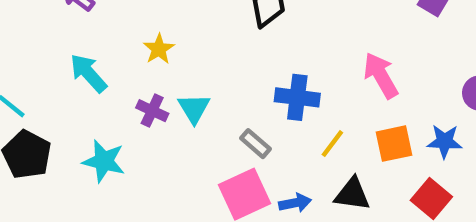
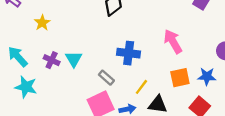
yellow star: (159, 49) -> (42, 23), moved
cyan arrow: (88, 73) -> (18, 57), moved
yellow line: (332, 144) -> (141, 87), moved

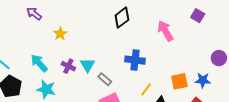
pink arrow: (173, 41) -> (165, 31), moved
gray rectangle: (106, 78) -> (105, 79), moved

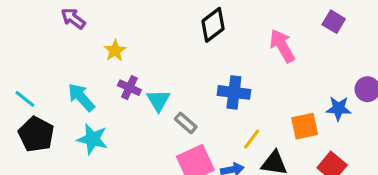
purple cross: (68, 66) -> (129, 88), moved
blue star: (203, 80) -> (338, 108), moved

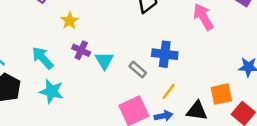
gray rectangle: (186, 123) -> (138, 70), moved
orange square: (305, 126) -> (221, 94), moved
yellow line: (252, 139) -> (169, 91), moved

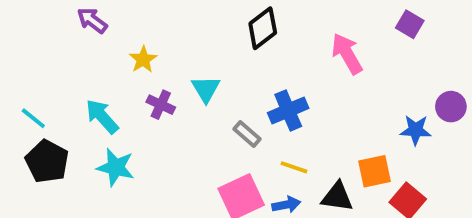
blue cross: (165, 54) -> (288, 110), turned -30
cyan triangle: (104, 61) -> (206, 89), moved
yellow line: (169, 91) -> (294, 167), turned 72

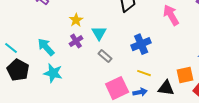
yellow star: (143, 60) -> (76, 20), moved
purple cross: (161, 105) -> (76, 41), turned 32
gray rectangle: (247, 134) -> (105, 56), moved

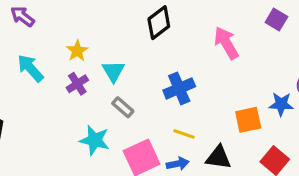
cyan arrow: (46, 47) -> (30, 68), moved
cyan star: (53, 73) -> (95, 140), moved
orange square: (185, 75) -> (248, 120), moved

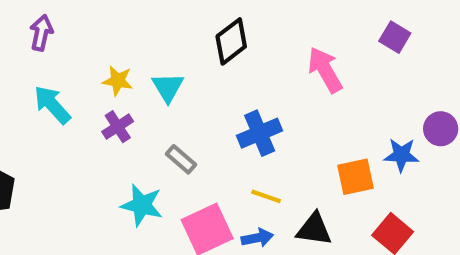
purple arrow: (22, 16) -> (41, 33), turned 65
yellow star: (77, 51) -> (118, 81), turned -30
cyan triangle: (113, 71) -> (168, 87), moved

